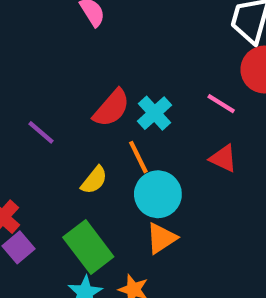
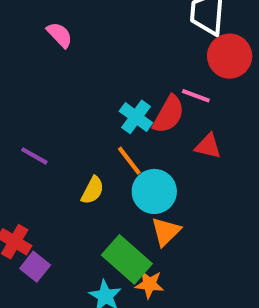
red semicircle: (111, 108) -> (169, 114), moved
green rectangle: (88, 247) -> (127, 259), moved

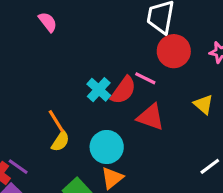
red triangle: (208, 146) -> (151, 117), size x1.4
purple line: (34, 156) -> (18, 167), moved
orange line: (129, 161) -> (56, 121), moved

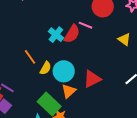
red triangle: (151, 117) -> (92, 79), moved, turned -42
yellow semicircle: (60, 141) -> (46, 68), moved

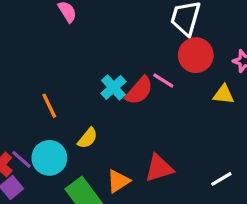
yellow triangle: (124, 39) -> (224, 94), moved, turned -40
orange line: (30, 57) -> (49, 106), moved
cyan circle: (64, 71) -> (49, 158), moved

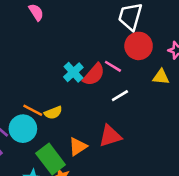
orange line: (49, 106) -> (33, 110), moved, turned -36
yellow semicircle: (88, 138) -> (53, 113), turned 30
white line: (221, 179) -> (120, 96), moved

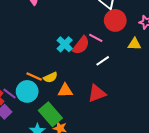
orange triangle: (78, 147) -> (65, 91), moved, turned 35

